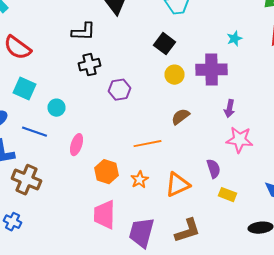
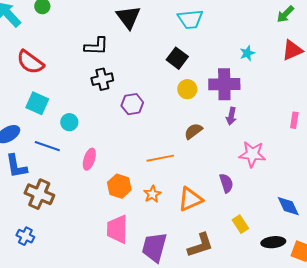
purple arrow: (230, 109) -> (231, 116), moved
yellow rectangle: (228, 195) -> (240, 224), moved, turned 36

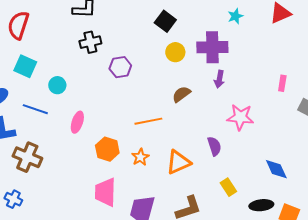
red semicircle: (30, 62) -> (18, 25), turned 72

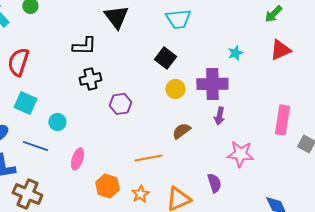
pink rectangle: (282, 83) -> (282, 120), size x1.8

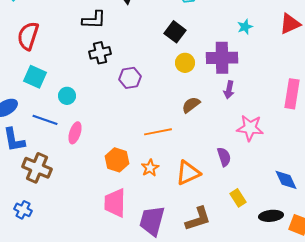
pink ellipse: (77, 159) -> (75, 133), moved

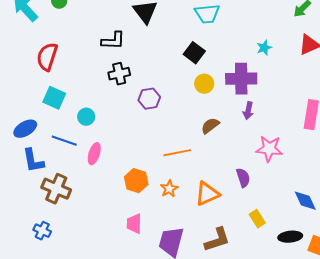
pink trapezoid: (115, 203) -> (134, 224), size x0.7

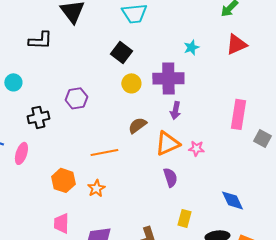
black cross: (119, 74) -> (38, 117), moved
cyan circle: (86, 117) -> (13, 82), moved
pink star: (269, 149) -> (196, 148), size x0.6
orange triangle: (207, 194) -> (167, 143), moved
yellow rectangle: (257, 219) -> (184, 218), turned 48

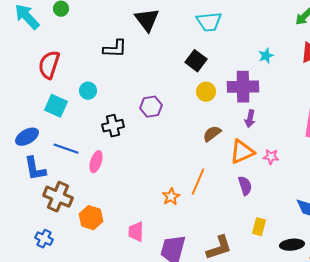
orange line: (104, 152) -> (198, 182), moved, turned -56
orange hexagon: (63, 180) -> (91, 218), moved

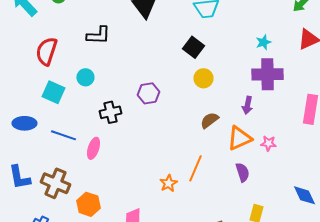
black L-shape: (115, 49) -> (98, 35), moved
purple cross: (243, 87) -> (267, 74), moved
blue ellipse: (27, 137) -> (24, 123), turned 30
blue L-shape: (35, 169) -> (19, 177), moved

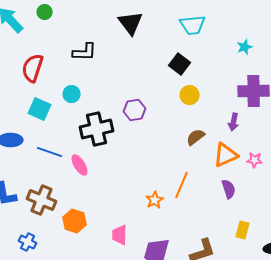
cyan star: (263, 42) -> (245, 47), moved
black cross: (110, 112) -> (97, 129), size x1.5
pink ellipse: (93, 148) -> (80, 165), turned -50

